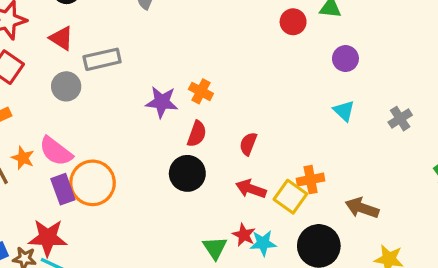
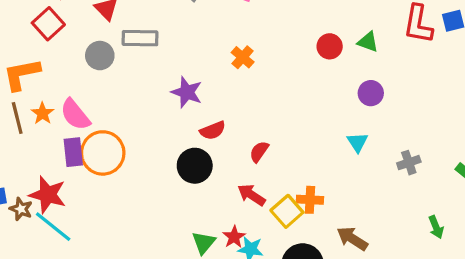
orange cross: (201, 91) -> (243, 57), moved
red semicircle: (197, 134) -> (213, 130), turned 35

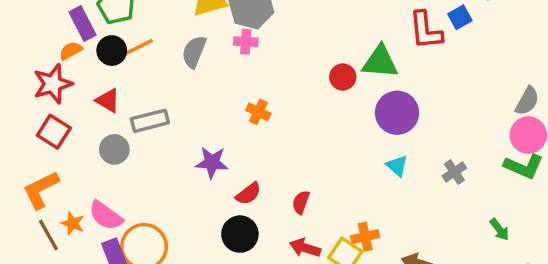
green triangle: (368, 42) -> (380, 62), size x1.6
purple circle: (371, 93) -> (397, 113), size x1.6

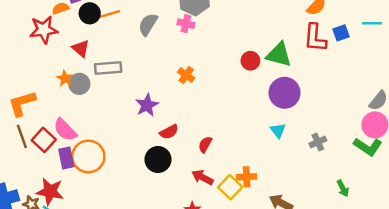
red square: (54, 132) -> (44, 140), moved
purple star: (212, 162) -> (147, 105), turned 30
orange star: (73, 223) -> (65, 78), moved

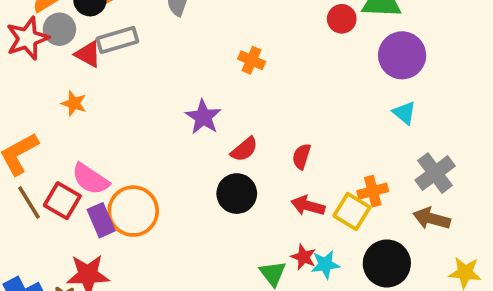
gray rectangle: (108, 68) -> (117, 40), moved
gray circle: (79, 84) -> (59, 29), moved
gray cross: (318, 142) -> (435, 173), moved, size x1.5

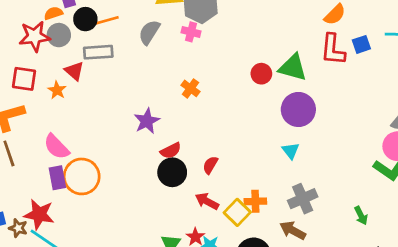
red triangle: (88, 54) -> (74, 71), moved
black circle: (237, 194) -> (172, 172), moved
red square: (62, 201) -> (24, 79), moved, turned -35

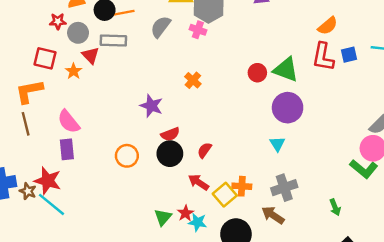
gray circle: (59, 35) -> (78, 33), moved
red star: (35, 36) -> (58, 21), size x0.6
purple star: (147, 121) -> (151, 106), turned -30
orange circle: (82, 176) -> (127, 156), moved, size x0.7

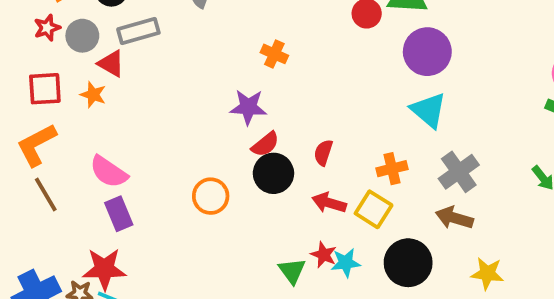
purple star: (151, 106) -> (248, 107), moved
cyan triangle: (277, 144) -> (429, 110), size x1.5
orange cross: (242, 186) -> (392, 169), moved

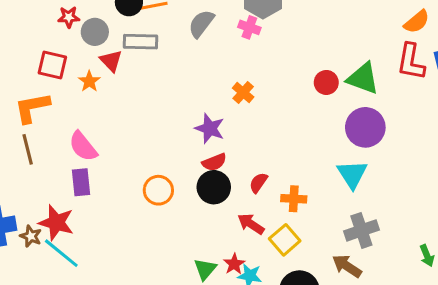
orange cross: (392, 169) -> (294, 199), moved

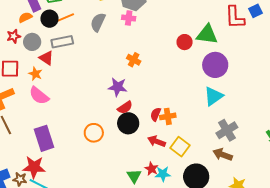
pink semicircle: (83, 146) -> (39, 96), moved
cyan triangle: (352, 174) -> (213, 96), turned 40
purple rectangle: (81, 182) -> (44, 138), size x1.4
orange cross: (294, 199) -> (168, 116), moved

